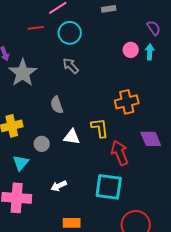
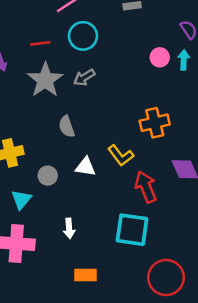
red line: (36, 28) -> (40, 43), moved
gray arrow: (71, 66) -> (84, 77), turned -78
gray star: (23, 73) -> (45, 80), moved
yellow L-shape: (100, 128) -> (121, 155), turned 150
white arrow: (59, 186) -> (69, 228), turned -70

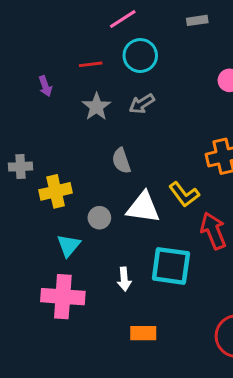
gray star: (45, 80) -> (96, 107), size x0.7
white triangle: (85, 167) -> (143, 207), size x1.4
cyan square: (132, 230) -> (171, 266), moved

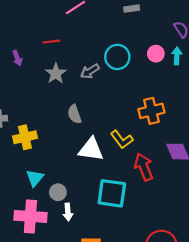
cyan circle: (140, 56) -> (117, 57), moved
gray circle: (99, 218) -> (58, 192), moved
white arrow: (124, 279) -> (68, 212), moved

